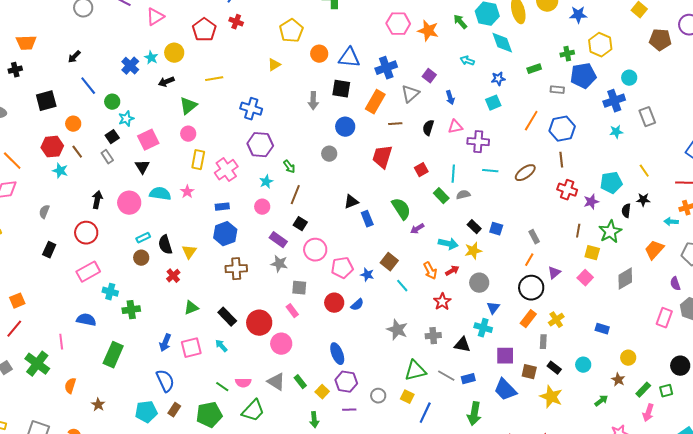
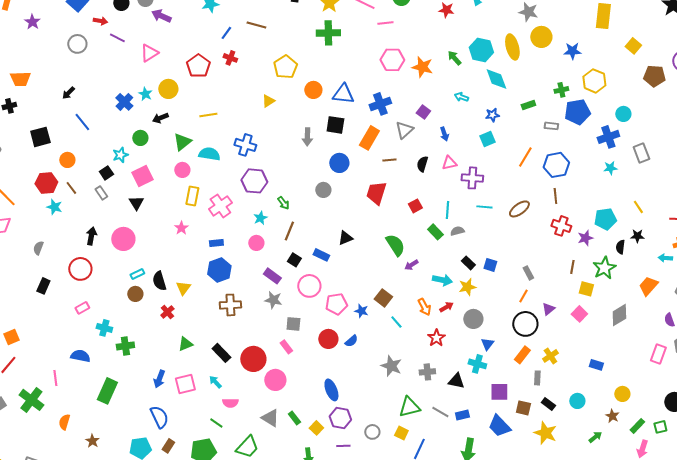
green circle: (112, 102) -> (140, 138), moved
cyan semicircle: (160, 194) -> (209, 154), moved
blue rectangle: (367, 219) -> (321, 255), moved, turned -42
pink rectangle: (88, 272) -> (82, 308), size x0.6
pink semicircle: (243, 383) -> (230, 403), moved

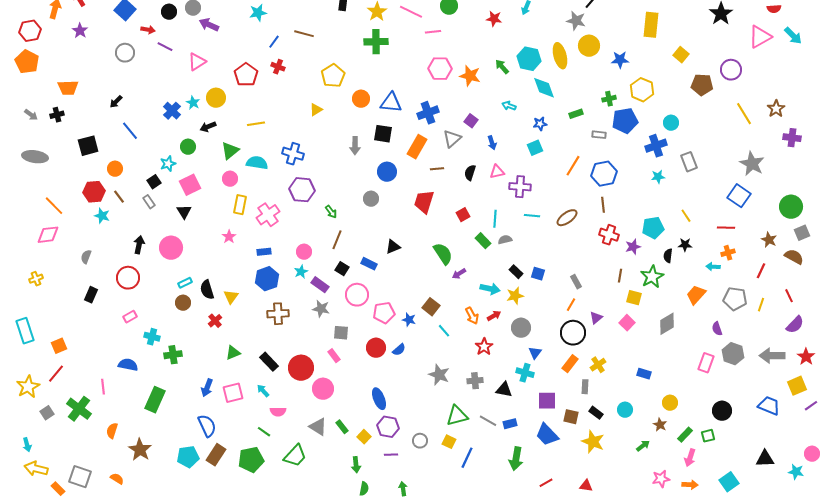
cyan star: (260, 218) -> (301, 272), moved
brown star: (92, 441) -> (140, 450), size x1.6
brown rectangle: (168, 446) -> (216, 455), size x1.5

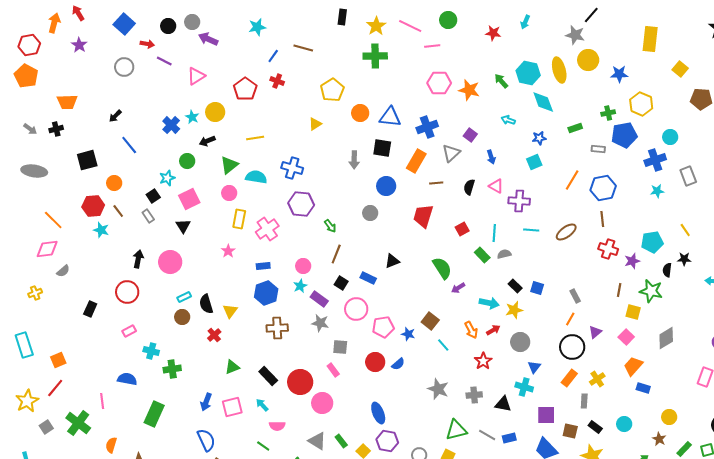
pink triangle: (497, 172) -> (496, 186), turned 42
gray semicircle: (86, 257) -> (63, 271), moved, turned -152
green star: (652, 277) -> (651, 291), turned -30
orange trapezoid: (696, 295) -> (633, 366), moved

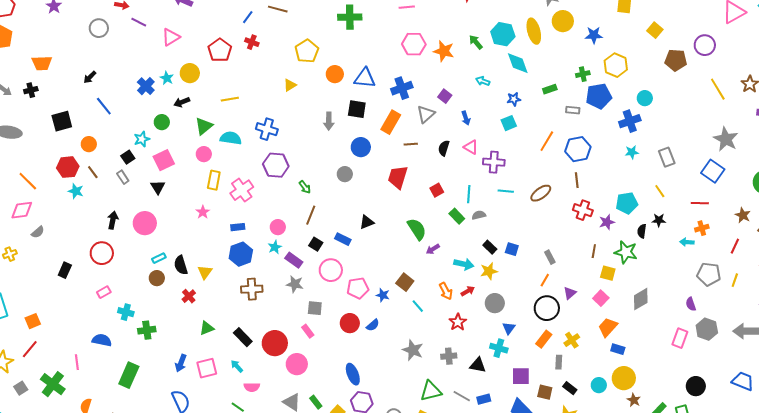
gray rectangle: (688, 176) -> (667, 157), moved
yellow circle: (669, 417) -> (624, 378), moved, size x1.5

